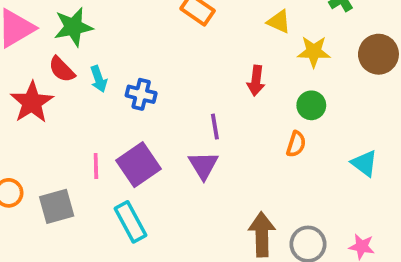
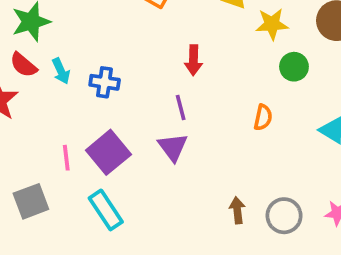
red arrow: (256, 81) -> (193, 60), moved
green circle: (311, 105) -> (294, 67), moved
brown arrow: (262, 234) -> (237, 210), size x0.6

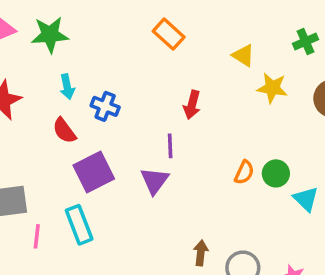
red semicircle: (23, 65) -> (64, 131), moved
green circle: (294, 67) -> (276, 173), moved
pink line: (66, 158) -> (37, 236), moved

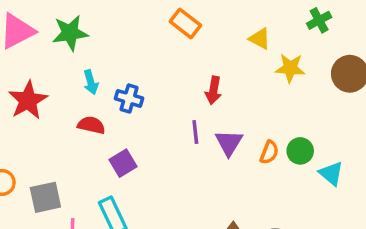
red semicircle: (64, 131) -> (91, 125), turned 144
purple square: (94, 172) -> (123, 163), size x0.7
purple triangle: (154, 181) -> (229, 143), moved

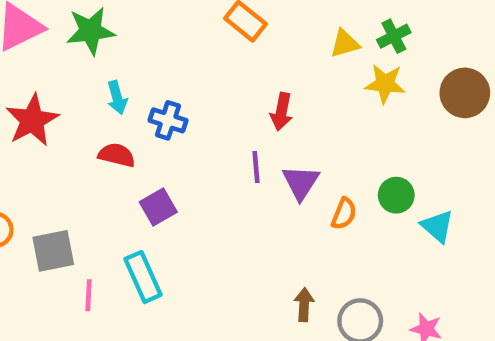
green cross: (319, 20) -> (394, 36), moved
yellow triangle: (260, 39) -> (345, 43), turned -45
orange semicircle: (269, 152) -> (344, 214), moved

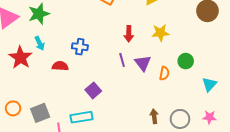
yellow star: (385, 84) -> (160, 33), moved
cyan arrow: (117, 98) -> (40, 43), moved
purple square: (158, 207) -> (93, 90), moved
cyan triangle: (437, 226) -> (209, 84), moved, turned 42
cyan rectangle: (143, 277) -> (82, 117), turned -65

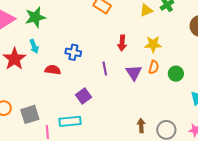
purple line: (122, 60) -> (105, 68), moved
orange semicircle: (164, 73) -> (154, 67), moved

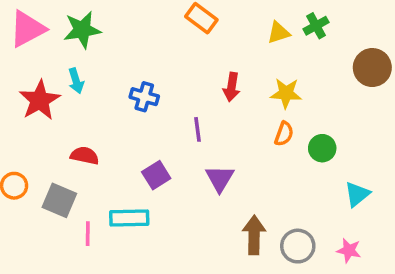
red semicircle: (53, 70) -> (85, 156), moved
purple triangle: (134, 73) -> (220, 178), moved
gray square: (30, 114) -> (59, 200), turned 36
brown arrow: (141, 126) -> (254, 235), size x1.5

